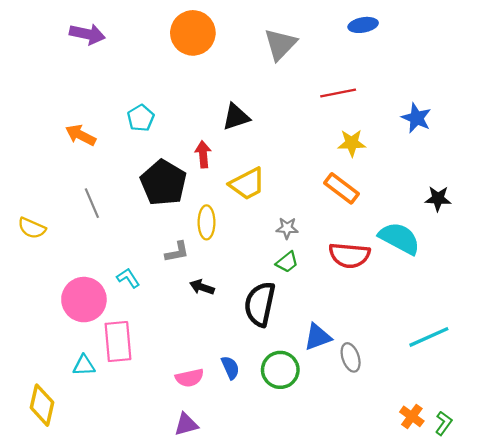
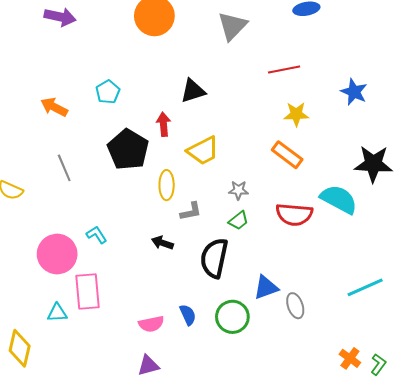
black star: (438, 199) -> (373, 164), size x1.6
gray L-shape: (177, 252) -> (191, 211), moved

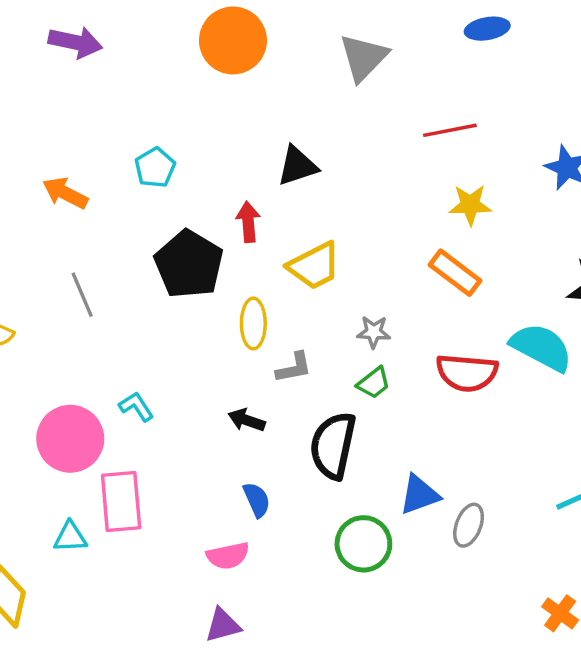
gray ellipse: (295, 306) -> (469, 525), turned 40
blue semicircle: (188, 315) -> (257, 500), moved

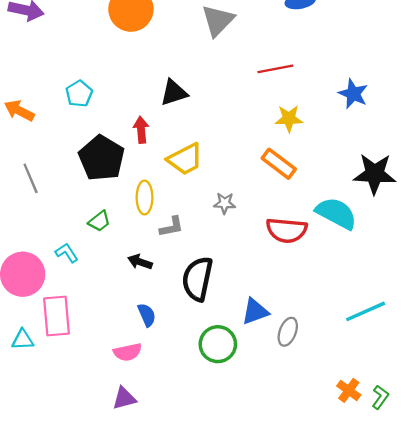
green trapezoid: (374, 383) -> (99, 221), moved

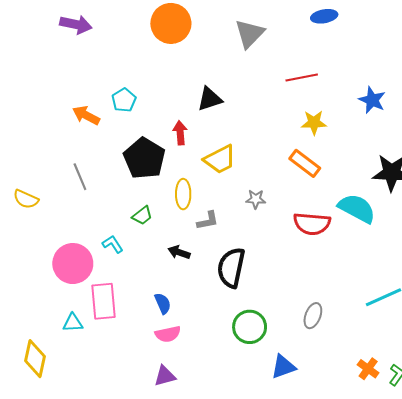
orange arrow: (19, 111) -> (86, 115), moved
blue triangle: (255, 311) -> (283, 367), moved
blue semicircle: (147, 315) -> (163, 303), moved

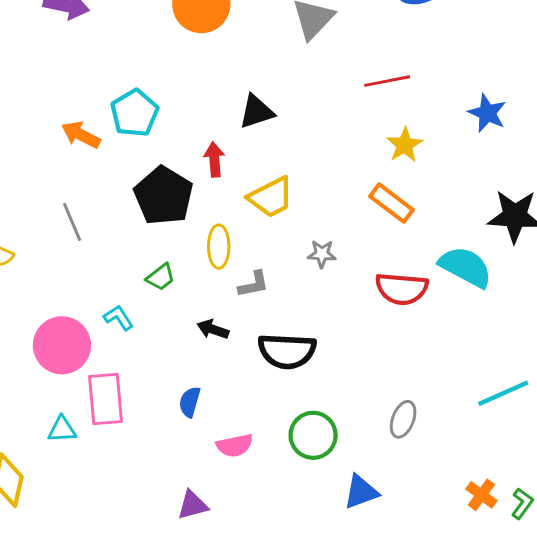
cyan pentagon: (124, 100) -> (135, 113), size x1.4
yellow star: (314, 123) -> (405, 145), turned -30
black semicircle: (231, 268) -> (287, 351), turned -99
blue semicircle: (163, 303) -> (190, 402), turned -140
pink semicircle: (168, 334) -> (235, 445), moved

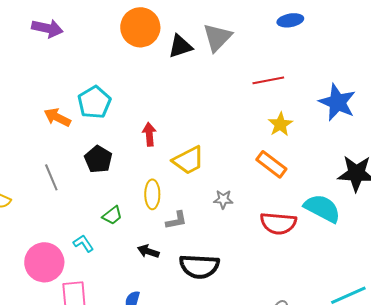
black triangle: (256, 112) -> (180, 46), moved
blue star: (487, 113) -> (337, 102), size x1.4
black pentagon: (164, 196) -> (98, 159), moved, size x0.7

